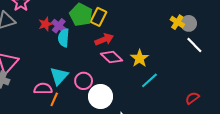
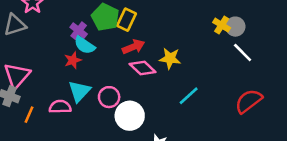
red star: (45, 24) -> (73, 60), moved
cyan semicircle: (64, 38) -> (85, 45), turned -60
yellow star: (140, 58) -> (170, 58), moved, turned -30
red semicircle: (192, 98) -> (249, 101), moved, size x1.6
orange line: (54, 99) -> (29, 115), moved

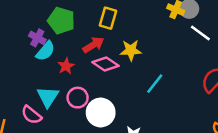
yellow rectangle: (126, 20) -> (108, 18), moved
cyan semicircle: (85, 45) -> (45, 51), turned -75
red star: (73, 60) -> (66, 66), moved
pink semicircle: (60, 107) -> (31, 115), turned -130

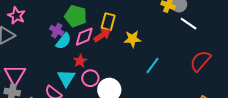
yellow rectangle: (108, 18) -> (108, 22), moved
pink diamond: (106, 64) -> (84, 37), moved, turned -55
red star: (66, 66) -> (80, 61), moved

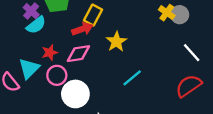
white line: (189, 24) -> (192, 53), moved
pink diamond: (84, 37) -> (78, 54), moved
yellow star: (133, 39) -> (116, 42), turned 30

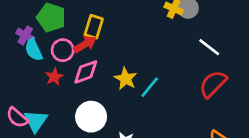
cyan semicircle: (36, 25) -> (34, 50), turned 114
yellow star: (116, 42) -> (126, 79), moved
cyan triangle: (29, 68) -> (36, 121), moved
pink circle: (57, 75) -> (63, 50), moved

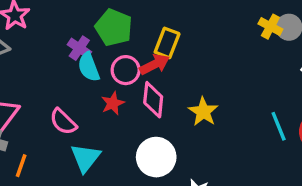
pink diamond: (86, 72) -> (153, 100), turned -68
cyan line: (150, 87) -> (279, 126), moved, turned -65
pink semicircle: (17, 118) -> (63, 122), moved

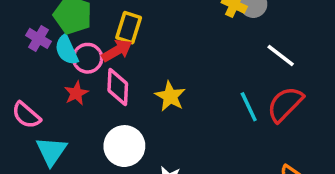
cyan semicircle: (89, 67) -> (67, 50), moved

